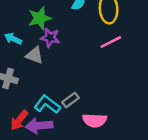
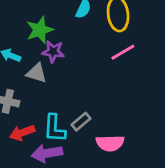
cyan L-shape: (47, 104) -> (55, 128), turned -120
red arrow: (19, 120) -> (22, 133), moved, turned 35

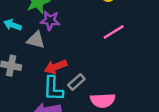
pink line: (123, 52) -> (114, 32), moved
red arrow: (22, 133) -> (56, 67), moved

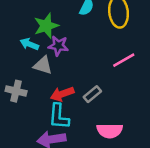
cyan arrow: (13, 25) -> (29, 44), moved
gray rectangle: (76, 82) -> (92, 94), moved

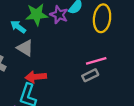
purple star: (58, 46) -> (59, 15), moved
gray rectangle: (92, 94) -> (90, 75), moved

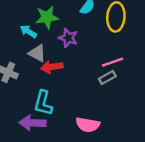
purple star: (59, 15) -> (68, 38), moved
red arrow: (36, 77) -> (52, 67), moved

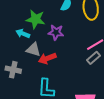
green star: (47, 17) -> (36, 19), turned 30

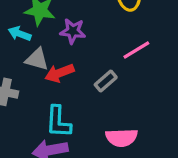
gray rectangle: (93, 58) -> (106, 81), moved

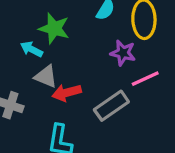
purple star: (73, 31) -> (123, 53), moved
gray rectangle: (106, 81) -> (111, 106), size x1.5

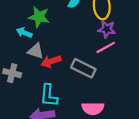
purple star: (123, 53) -> (107, 29), moved
gray rectangle: (111, 106) -> (83, 68), turned 65

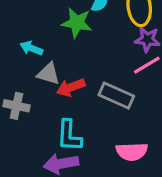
green star: (39, 17) -> (77, 23), moved

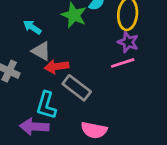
gray rectangle: (116, 96) -> (77, 88), moved

